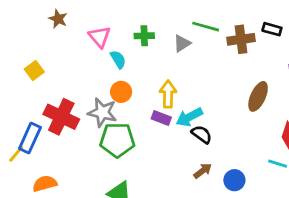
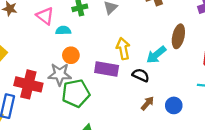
cyan semicircle: (118, 59) -> (63, 30), turned -48
yellow arrow: (168, 94) -> (123, 49), moved
cyan arrow: (189, 117) -> (156, 55), moved
purple rectangle: (161, 118) -> (107, 69), size x1.5

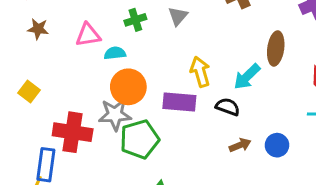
pink triangle: (45, 16) -> (88, 35), turned -42
orange circle: (71, 55) -> (128, 87), size x1.5
brown arrow: (147, 103) -> (240, 145), turned 32

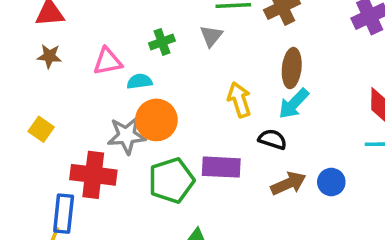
brown ellipse: (276, 48) -> (292, 68), moved
purple rectangle: (179, 102) -> (221, 167), moved
gray star: (115, 115) -> (127, 135), moved
brown arrow: (240, 145) -> (288, 183), size x1.4

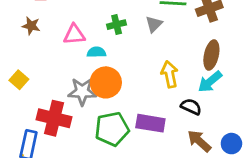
brown arrow: (288, 183) -> (199, 141), turned -120

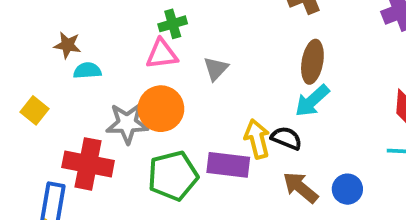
gray triangle: (154, 24) -> (216, 69), moved
brown star: (31, 26) -> (67, 45), moved
pink triangle: (74, 34) -> (162, 54), moved
cyan semicircle: (96, 52) -> (87, 71), moved
yellow arrow: (170, 74) -> (257, 139), moved

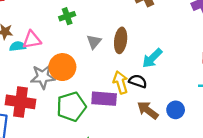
pink triangle: (162, 54) -> (32, 40), moved
brown ellipse: (312, 62) -> (121, 40), moved

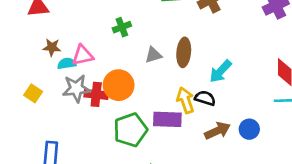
gray triangle: (94, 42) -> (153, 55), turned 35
gray star: (43, 77) -> (76, 88), moved
red cross: (21, 102) -> (96, 94), moved, size x0.7
brown arrow: (148, 110) -> (217, 131), turned 120

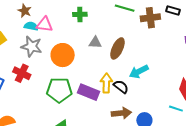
red cross: (96, 94) -> (22, 73), moved

